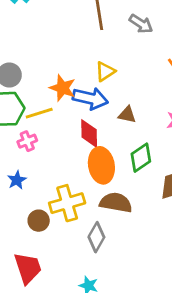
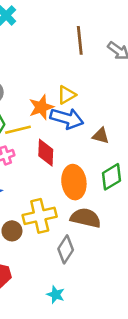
yellow triangle: (105, 71) -> (67, 95), moved
orange star: (62, 88) -> (41, 107), turned 30
red diamond: (89, 133) -> (46, 153), moved

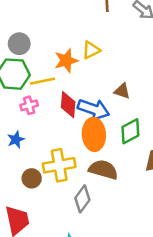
blue arrow: (67, 118) -> (93, 109), moved

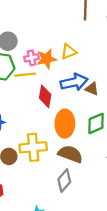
pink cross: (29, 105) -> (32, 58), moved
blue arrow: (93, 109) -> (74, 82), moved, turned -36
gray diamond: (82, 199) -> (64, 181), moved

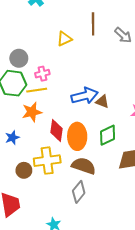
yellow triangle: (69, 52) -> (64, 39), moved
orange star: (47, 59) -> (32, 112), moved
red diamond: (45, 96) -> (56, 131), moved

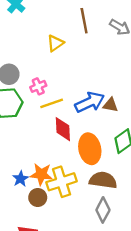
yellow line: (37, 90) -> (52, 103), moved
orange star: (32, 112) -> (41, 174), moved, turned 30
red diamond: (56, 131) -> (63, 129), moved
blue star: (12, 138) -> (20, 179), moved

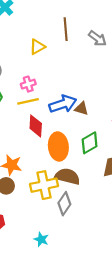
pink cross: (38, 86) -> (28, 84), moved
yellow cross: (62, 182) -> (44, 185), moved

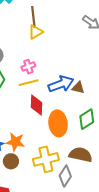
brown line: (66, 29) -> (33, 17), moved
brown semicircle: (67, 176) -> (81, 155), moved

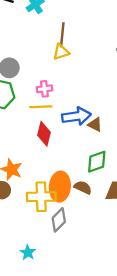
orange ellipse: (58, 123) -> (60, 187), moved
brown semicircle: (81, 155) -> (83, 187), moved, size x0.7

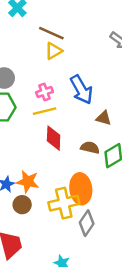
brown line: (62, 35) -> (51, 33), turned -60
blue arrow: (76, 116) -> (81, 90), moved, turned 80
brown semicircle: (83, 187) -> (90, 148), moved

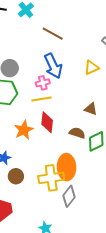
yellow triangle: (54, 51) -> (91, 68), moved
blue arrow: (81, 90) -> (53, 66), moved
orange star: (28, 182) -> (24, 130), moved, turned 30

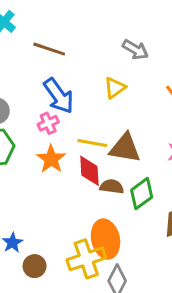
yellow line: (41, 99) -> (92, 143), moved, turned 30
brown triangle: (91, 109) -> (125, 148), size x1.6
red diamond: (47, 122) -> (89, 171), moved
orange star: (24, 130) -> (51, 159), moved

